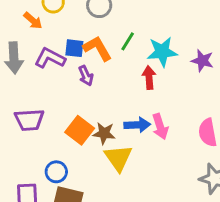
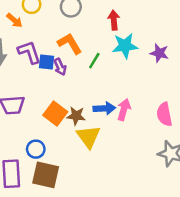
green line: (128, 41) -> (94, 61), moved
blue square: (74, 48) -> (46, 62), moved
purple L-shape: (50, 58) -> (29, 52), turned 45
red arrow: (149, 78) -> (114, 20), moved
pink arrow: (160, 126) -> (124, 110), turned -145

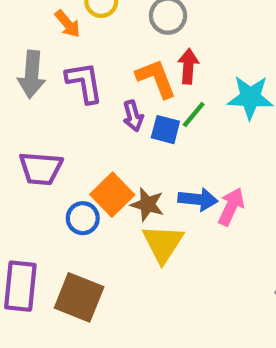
red arrow: (114, 20) -> (188, 66), moved
blue square: (46, 62) -> (165, 130), moved
blue circle: (36, 149) -> (83, 218), moved

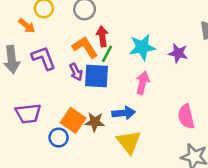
green line: (194, 115) -> (107, 54), moved
blue square: (165, 130) -> (96, 76), size x1.5
pink arrow: (231, 207) -> (143, 83), moved
yellow triangle: (163, 243) -> (129, 142), moved

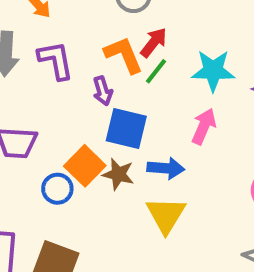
red arrow: (102, 36) -> (154, 42), turned 36
blue square: (96, 76) -> (126, 128), moved

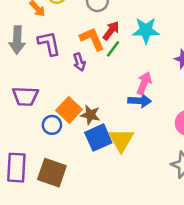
cyan star: (213, 71) -> (146, 30), moved
blue square: (126, 128) -> (98, 138), moved, turned -36
blue arrow: (166, 168) -> (140, 101), moved

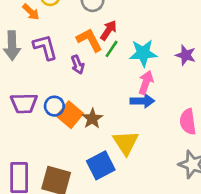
cyan star: (146, 30) -> (143, 53), moved
brown star: (90, 115) -> (92, 118), turned 30
blue circle: (52, 125) -> (54, 106), moved
blue square: (98, 138) -> (101, 165), moved

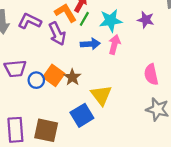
purple L-shape: (45, 47) -> (30, 21), turned -45
purple arrow: (78, 65) -> (57, 34), size x1.5
blue arrow: (142, 101) -> (90, 44), moved
blue circle: (54, 106) -> (36, 80), moved

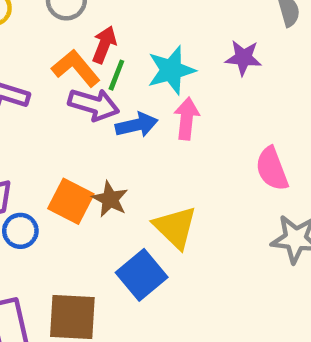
purple arrow: (57, 34) -> (94, 104), moved, turned -40
blue circle: (36, 80) -> (20, 231), moved

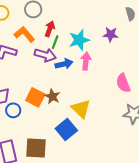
orange L-shape: (76, 68) -> (24, 34), moved

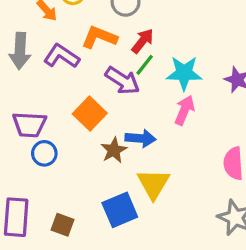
orange L-shape: (24, 34) -> (99, 37), turned -45
blue arrow: (64, 64) -> (141, 138), moved
orange square: (35, 97) -> (90, 114), moved
brown square: (36, 148) -> (62, 225), size x0.6

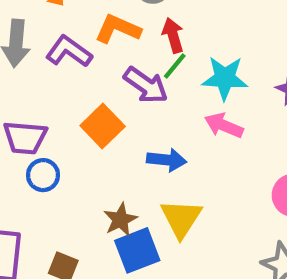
red arrow: (143, 41) -> (173, 35), turned -56
pink arrow: (184, 110) -> (224, 126), turned -92
brown star: (114, 150) -> (120, 220), moved

